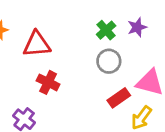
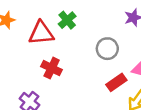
green cross: (106, 30) -> (67, 20), moved

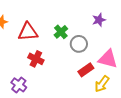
green cross: (67, 20) -> (61, 32), moved

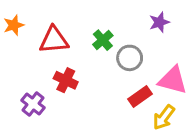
purple cross: (19, 85) -> (33, 104), moved

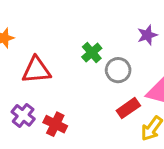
red triangle: (54, 40) -> (36, 70), moved
red cross: (66, 80) -> (55, 124), moved

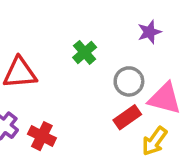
gray circle: (118, 70) -> (129, 81), moved

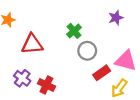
gray circle: (129, 81) -> (87, 51), moved

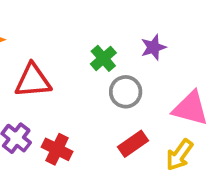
purple star: (116, 18) -> (153, 47), moved
red rectangle: (102, 73) -> (133, 144), moved

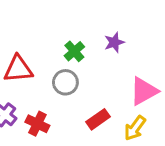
gray circle: (126, 92) -> (65, 82), moved
pink triangle: (190, 108) -> (144, 91), turned -44

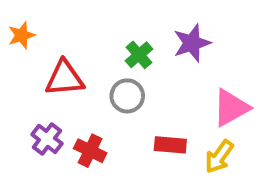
purple star: (114, 42) -> (192, 43), size x1.4
red rectangle: (98, 119) -> (170, 145), turned 40

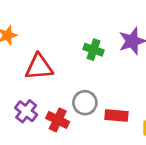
green cross: (139, 55) -> (93, 50), turned -30
gray circle: (127, 96) -> (85, 103), moved

